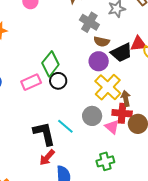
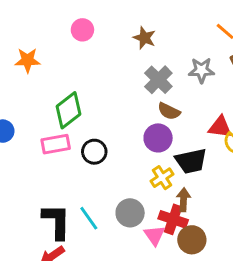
black trapezoid: (122, 53) -> (191, 161), moved
green diamond: (50, 64) -> (69, 110), moved
yellow cross: (108, 87) -> (162, 178), size x0.6

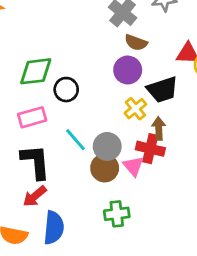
green diamond: (69, 110) -> (36, 71), moved, turned 36
pink rectangle: (56, 144) -> (32, 117), moved
cyan line: (89, 218) -> (75, 140), moved
brown circle: (192, 240) -> (105, 168), moved

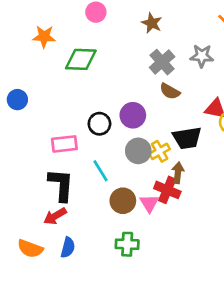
purple circle: (128, 70) -> (133, 115), moved
green diamond: (36, 71) -> (81, 59), moved
gray circle: (107, 146) -> (138, 151), moved
blue semicircle: (54, 228) -> (68, 247), size x0.7

